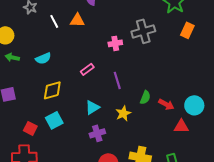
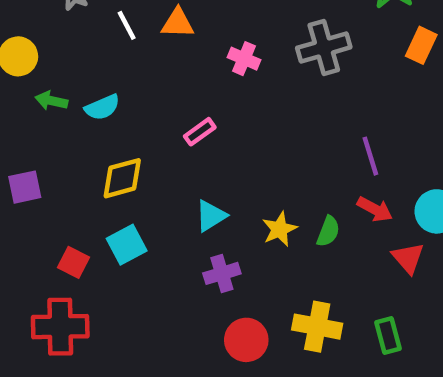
pink cross: (115, 43) -> (244, 59), moved, turned 32
green arrow: (12, 57) -> (51, 101), moved
purple line: (117, 80) -> (370, 156), moved
green semicircle: (145, 97) -> (328, 231), moved
red triangle: (181, 126) -> (408, 258), turned 49

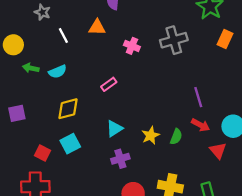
white line: (127, 25) -> (63, 35), moved

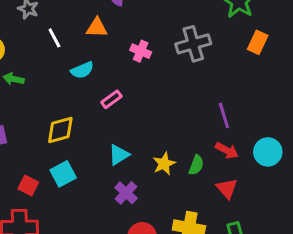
cyan semicircle: (58, 72) -> (82, 70), moved
red triangle: (218, 151) -> (227, 188), moved
purple cross: (120, 159) -> (126, 193), turned -30

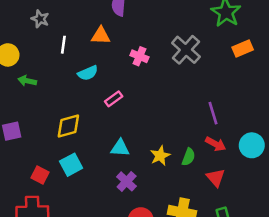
white line: (54, 38) -> (63, 45), turned 36
orange rectangle: (258, 42) -> (243, 49), turned 42
gray cross: (193, 44) -> (186, 50), turned -32
cyan triangle: (119, 155) -> (120, 148), turned 36

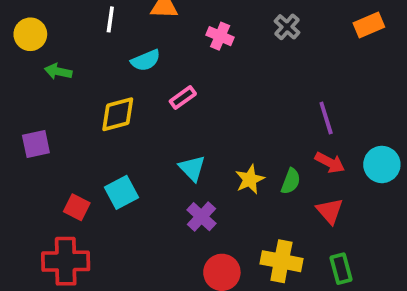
gray cross: (186, 50) -> (287, 27), size x0.6
yellow diamond: (68, 126) -> (118, 114), moved
cyan triangle: (120, 148) -> (192, 168), turned 42

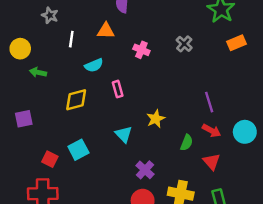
pink rectangle: (183, 98) -> (118, 89), turned -70
yellow star: (250, 179) -> (156, 119), moved
purple cross: (201, 217) -> (145, 170), moved

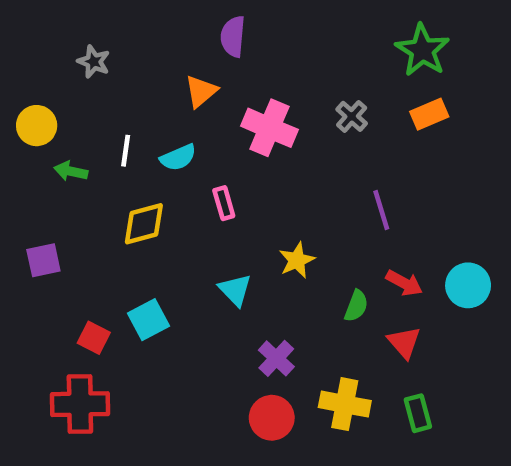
orange triangle: (106, 31) -> (201, 91), turned -42
white line: (71, 39) -> (126, 151), moved
orange rectangle: (236, 43) -> (429, 114), moved
pink cross: (141, 50) -> (269, 128), size x1.6
purple line: (209, 102) -> (381, 210), moved

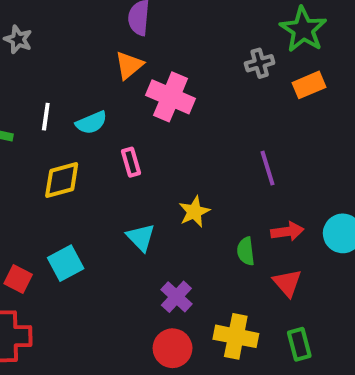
orange triangle: (201, 91) -> (129, 65), moved
gray cross: (352, 116) -> (260, 63), moved, turned 32
red arrow: (404, 283) -> (287, 231), turned -36
green semicircle: (356, 306) -> (246, 251), turned 152

